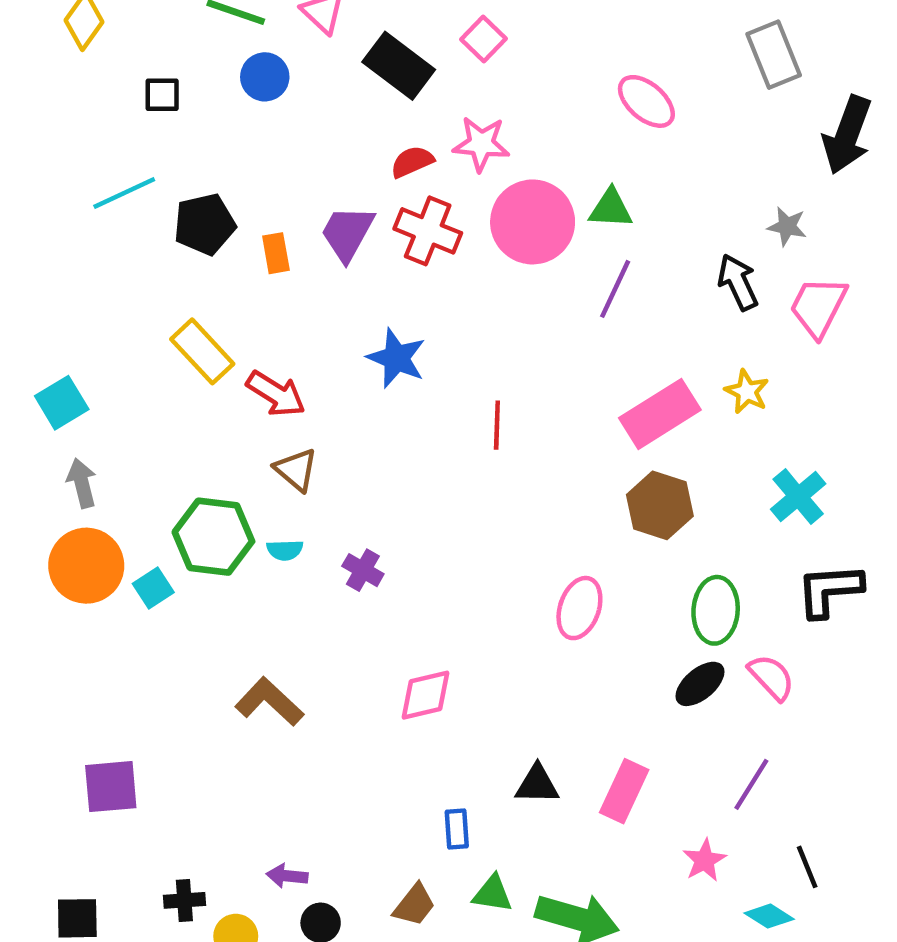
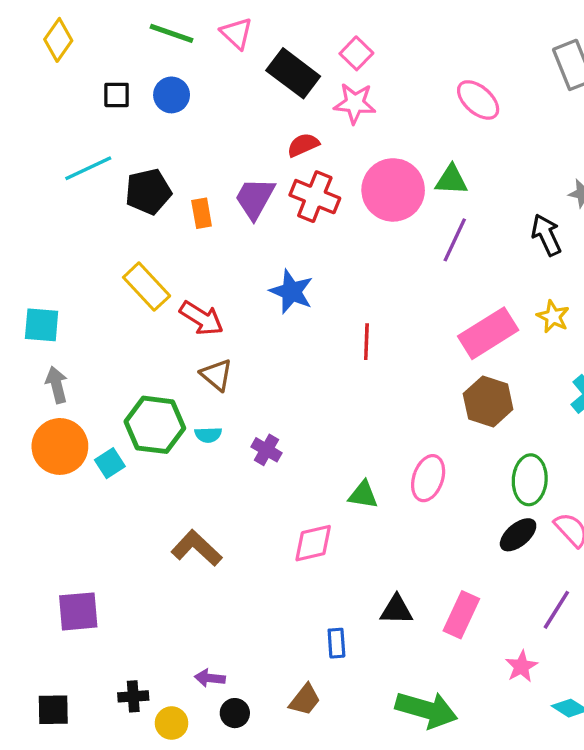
blue circle: (265, 77) -> (172, 95), moved
pink star: (481, 144) -> (355, 103), moved
cyan square: (62, 403) -> (42, 325), turned 36
green triangle: (492, 894) -> (363, 495), moved

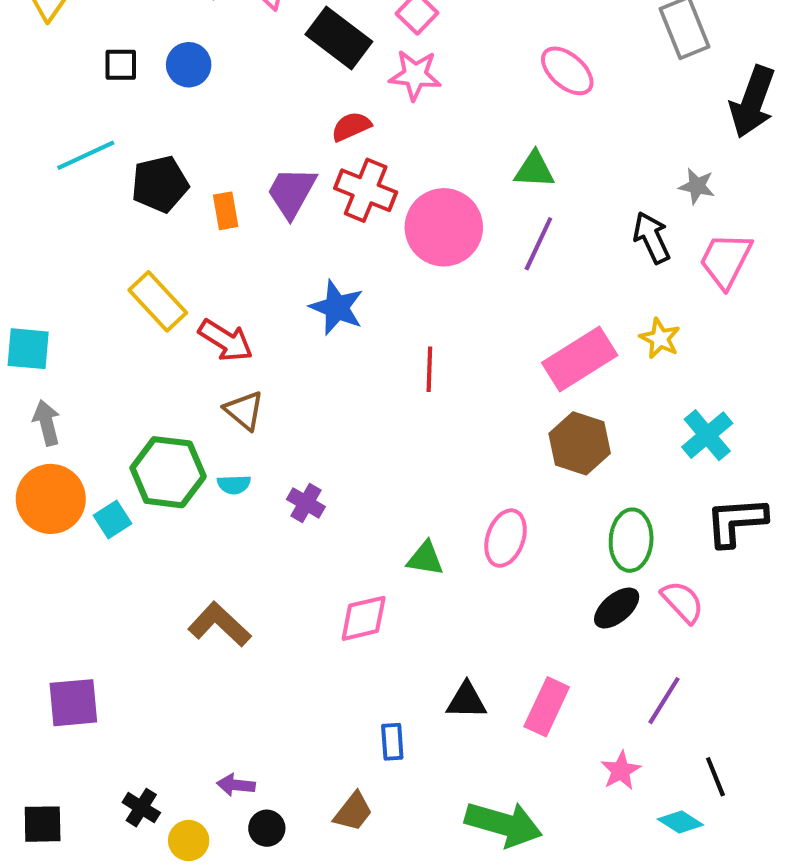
pink circle: (393, 190) -> (444, 227), moved
black cross: (133, 696) -> (141, 808), turned 36

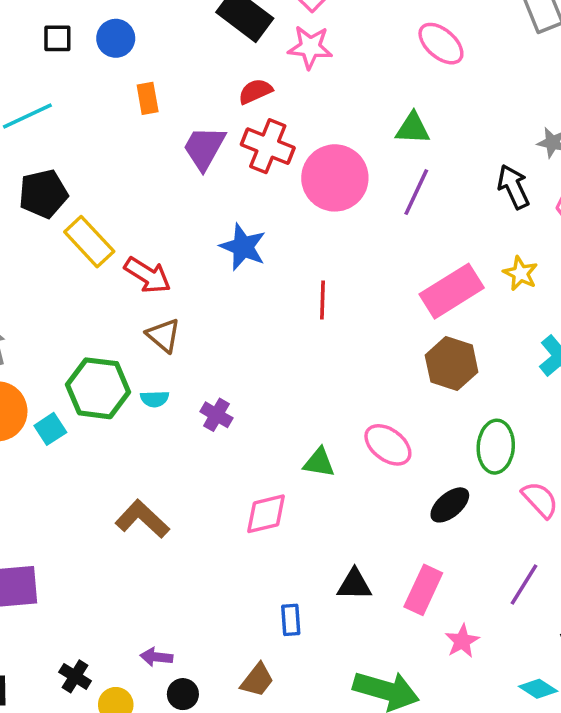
black pentagon: (160, 184) -> (43, 194), moved
orange rectangle: (226, 211) -> (148, 98), moved
pink ellipse: (506, 538) -> (388, 445), turned -72
black ellipse: (617, 608) -> (450, 505), moved
pink star: (621, 771) -> (462, 641), moved

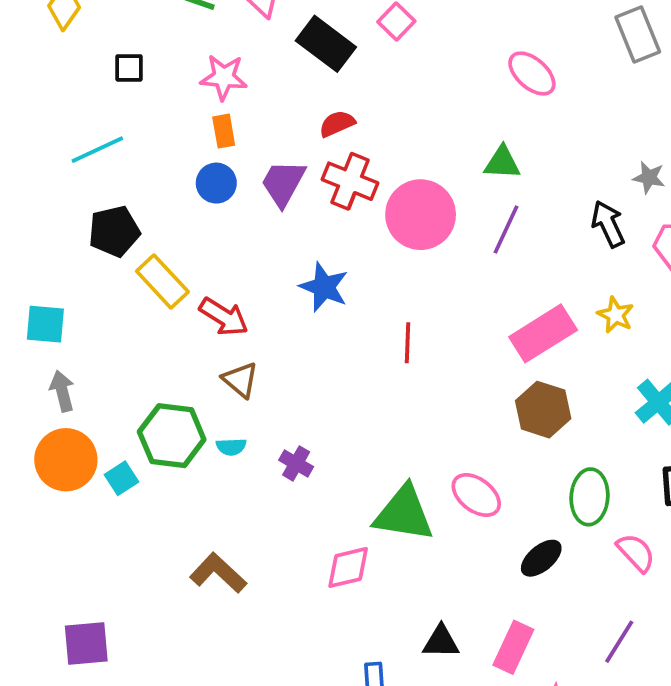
blue circle: (116, 38) -> (216, 183), moved
pink star: (310, 47) -> (224, 77), moved
green triangle: (319, 463) -> (404, 514), size x1.8

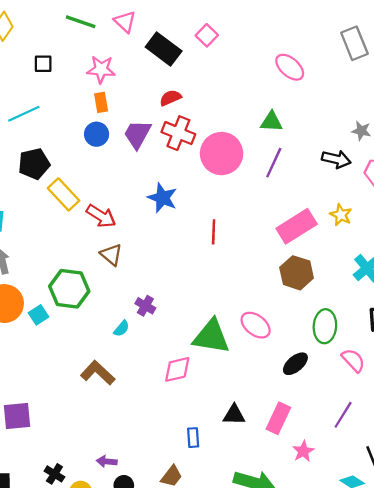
black arrow: (608, 224) -> (336, 159), turned 128
cyan semicircle: (231, 447) -> (122, 329), moved, turned -48

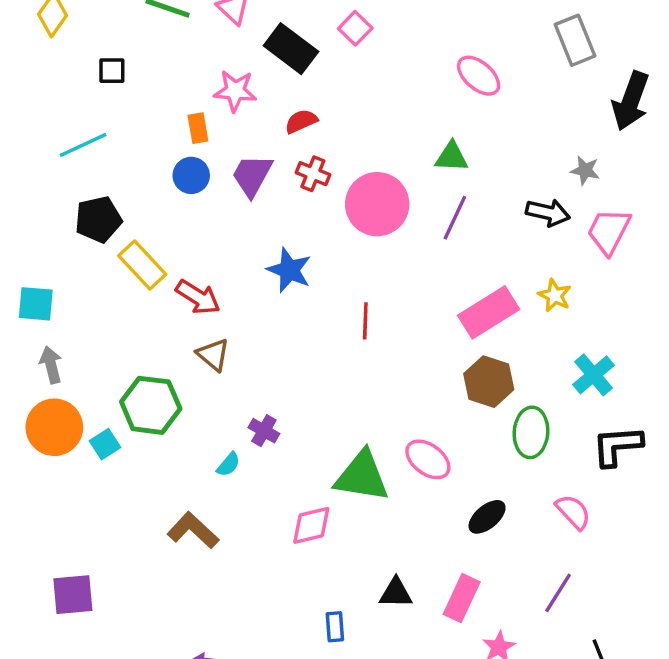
pink star: (101, 69) -> (235, 91), moved
red cross: (178, 133) -> (313, 174), size x0.7
green ellipse: (325, 326) -> (531, 432), moved

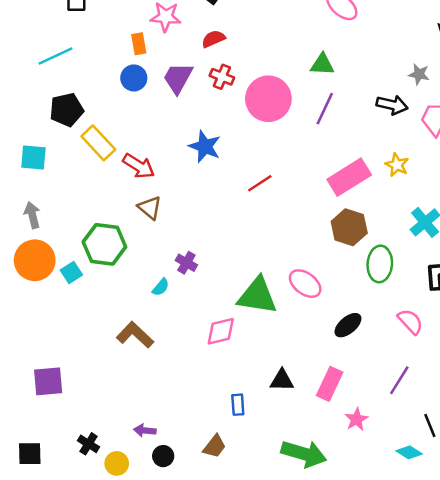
cyan square: (36, 304) -> (33, 157), moved
red line: (365, 321) -> (260, 183), turned 55

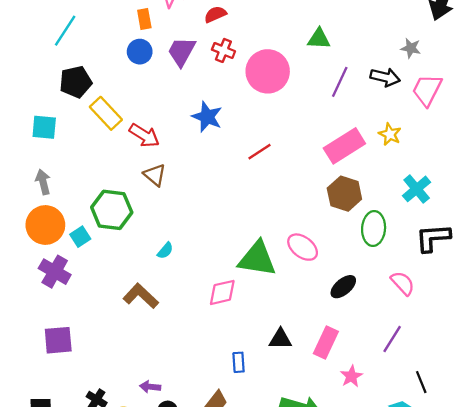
cyan line: (55, 56) -> (65, 31), turned -32
purple line: (325, 109) -> (340, 82), moved
purple cross: (186, 263) -> (55, 272), moved, size x1.5

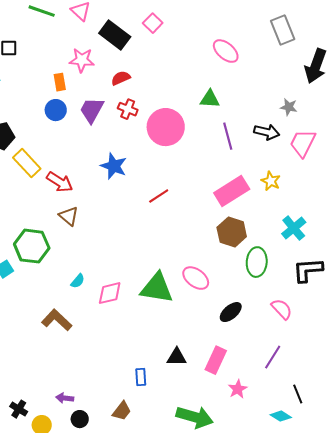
purple line: (340, 82) -> (228, 136), turned -40
pink diamond: (222, 292) -> (110, 293), moved

